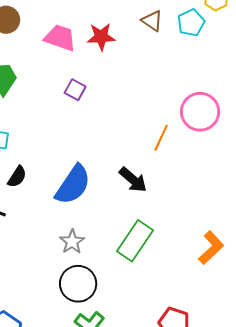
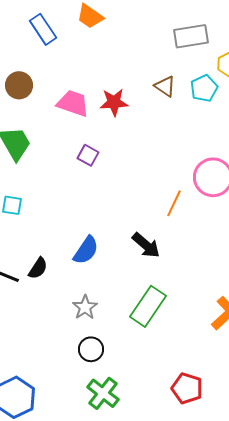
black semicircle: (17, 177) -> (38, 268), moved
blue semicircle: (73, 185) -> (86, 250), size x0.7
black circle: (78, 284) -> (91, 349), size x0.7

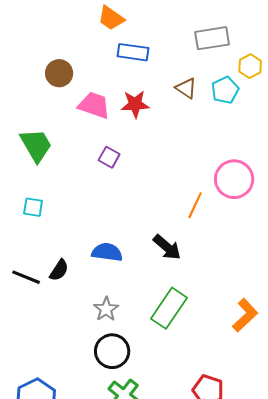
blue rectangle: (43, 29) -> (133, 52), moved, turned -48
brown circle: (19, 85) -> (59, 73), moved
blue semicircle: (86, 250) -> (107, 252), turned -116
black circle: (91, 349) -> (112, 351), size x1.4

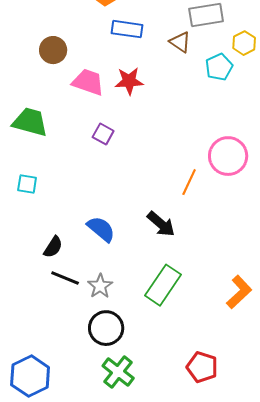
brown triangle: (186, 88) -> (180, 42), moved
green trapezoid: (36, 145) -> (30, 122), turned -45
blue semicircle: (107, 252) -> (101, 229), turned 32
black line: (26, 277) -> (65, 278), moved

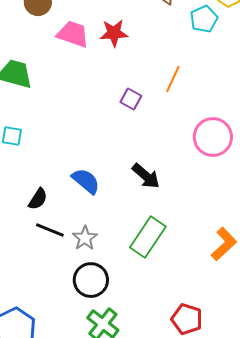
purple square: (103, 134) -> (131, 99), moved
pink circle: (228, 156) -> (213, 137), moved
orange line: (189, 182) -> (173, 79), moved

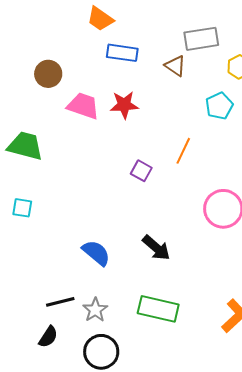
cyan pentagon: (204, 19) -> (219, 106), moved
black semicircle: (38, 199) -> (48, 337), moved
black line: (50, 230) -> (60, 302), turned -36
green rectangle: (148, 237) -> (158, 309), turned 69

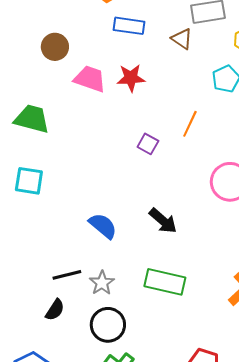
cyan square: (22, 208) -> (29, 181), size x1.4

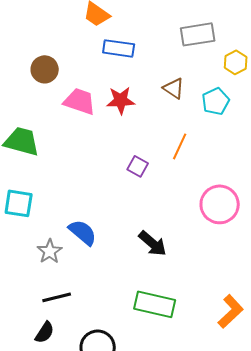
brown triangle: (182, 39) -> (174, 88), moved
blue semicircle: (103, 226) -> (83, 232), moved
gray star: (102, 283) -> (50, 251), moved

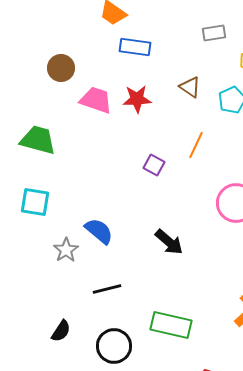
gray rectangle: (198, 34) -> (214, 33), size x0.7
black line: (57, 297) -> (107, 289), moved
green rectangle: (155, 304) -> (171, 325), moved

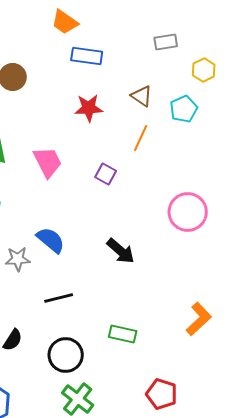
pink trapezoid: (96, 100) -> (48, 162), moved, turned 44
orange line: (196, 145) -> (141, 138), moved
gray star: (66, 250) -> (18, 259), turned 30
green rectangle: (171, 325) -> (123, 334), size x0.7

